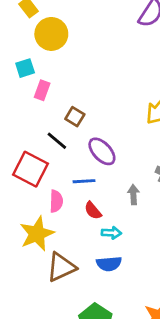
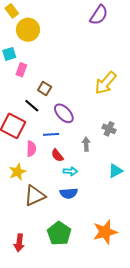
yellow star: (37, 234) -> (17, 172), size x0.7

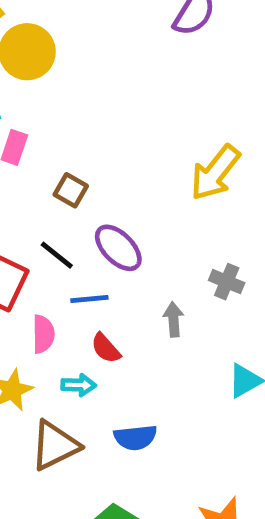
black line: (32, 106) -> (57, 255), moved
cyan arrow: (70, 171) -> (79, 385), moved

